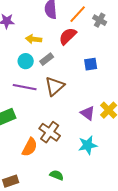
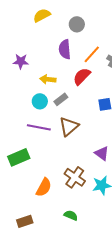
brown cross: (50, 132) -> (75, 177), moved

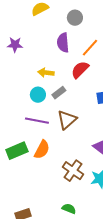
purple star: (21, 61) -> (15, 45), moved
orange semicircle: (44, 187) -> (42, 150), moved

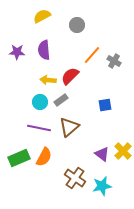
purple semicircle: (63, 43) -> (44, 50), moved
red semicircle: (80, 70) -> (70, 76), moved

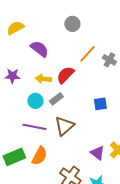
yellow semicircle: (42, 16) -> (15, 28), moved
purple semicircle: (44, 50) -> (39, 49), turned 132
purple star: (17, 52) -> (12, 76), moved

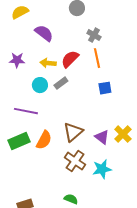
orange line: (87, 54) -> (97, 58), moved, turned -54
gray cross: (109, 60) -> (94, 35), moved
brown triangle: (64, 126) -> (73, 132), moved
purple line: (34, 127) -> (26, 111), moved

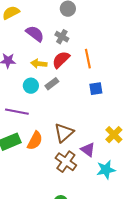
gray cross: (94, 35) -> (62, 37), moved
purple triangle: (102, 137) -> (88, 150), moved
cyan star: (102, 169) -> (106, 170), moved

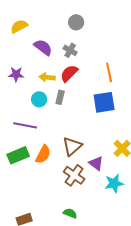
orange line: (88, 59) -> (109, 72), moved
gray rectangle: (52, 84) -> (60, 97), turned -40
blue square: (96, 89) -> (104, 102), size x1.6

